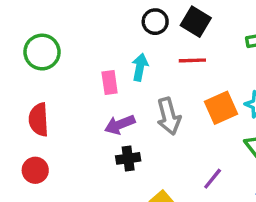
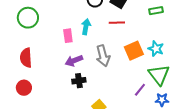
purple line: (213, 179) -> (140, 90), moved

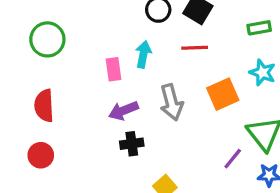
cyan star: (156, 49) -> (262, 73), moved

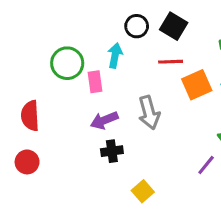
green circle: (47, 39) -> (67, 63), moved
cyan arrow: (143, 54) -> (115, 55), moved
orange square: (223, 94) -> (197, 85), moved

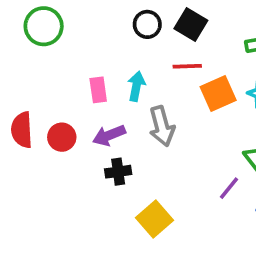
cyan arrow: (115, 55) -> (136, 86), moved
green circle: (67, 63) -> (44, 26), moved
red circle: (27, 162) -> (62, 137), moved
yellow square: (143, 191) -> (155, 219), size x1.4

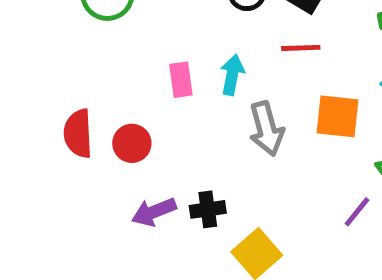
orange square: (218, 93) -> (337, 116), moved, turned 30
purple arrow: (109, 135) -> (154, 212), moved
black cross: (118, 172) -> (208, 209), moved

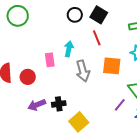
red line: (301, 48) -> (97, 38), turned 70
pink rectangle: (181, 80) -> (50, 60), moved

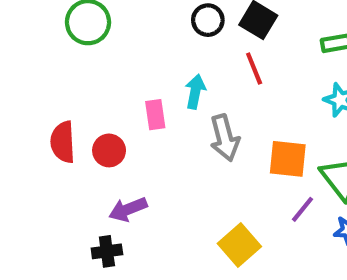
orange square: (112, 66) -> (288, 159), moved
black cross: (59, 104) -> (107, 251), moved
yellow square: (79, 122) -> (239, 245), moved

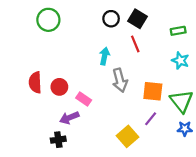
pink rectangle: (155, 115) -> (84, 99), moved, turned -48
purple line: (302, 209) -> (151, 119), moved

